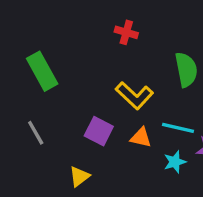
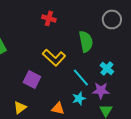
cyan line: (178, 128) -> (81, 77), turned 36
orange triangle: (141, 138) -> (58, 108), moved

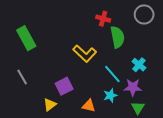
red cross: (49, 18) -> (103, 19), moved
purple square: (32, 79) -> (64, 86), moved, turned 36

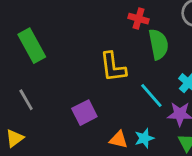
yellow L-shape: (85, 53) -> (113, 67), turned 40
cyan star: (110, 95) -> (144, 138), moved
yellow triangle: (50, 105) -> (15, 138), moved

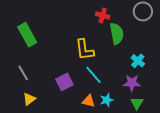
cyan line: (151, 95) -> (94, 75), moved
yellow triangle: (15, 138) -> (29, 99), moved

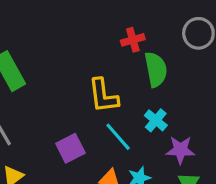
red cross: (103, 15) -> (133, 40), turned -32
cyan cross: (138, 61) -> (156, 120), moved

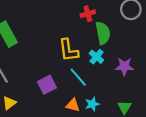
cyan cross: (156, 120) -> (96, 57), moved
purple star: (180, 150) -> (124, 66), moved

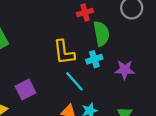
cyan cross: (96, 57) -> (94, 59), turned 32
purple square: (47, 85) -> (25, 90), moved

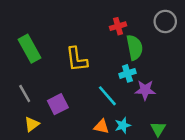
yellow L-shape: (64, 52) -> (77, 59), moved
purple star: (125, 70) -> (145, 90), moved

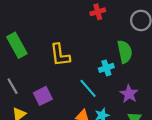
red cross: (118, 26) -> (98, 12), moved
green semicircle: (135, 47) -> (125, 52), moved
purple star: (145, 90) -> (129, 94), moved, turned 30

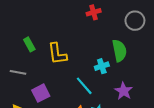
green rectangle: (17, 45) -> (29, 44), moved, size x0.6
gray line: (13, 86) -> (18, 72), moved, turned -49

